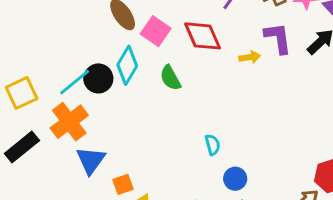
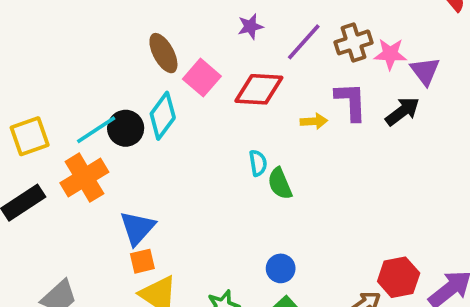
red diamond: (203, 36) -> (259, 89), turned -69
green semicircle: (170, 78) -> (280, 184), moved
cyan semicircle: (213, 145) -> (258, 163), moved
blue triangle: (91, 160) -> (137, 228), moved

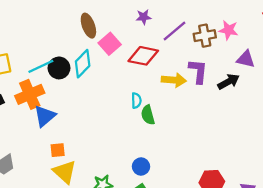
pink star: (390, 54) -> (228, 30), moved
purple triangle: (425, 71) -> (246, 59), turned -48
yellow arrow: (314, 121) -> (174, 80), size x1.5
blue triangle: (137, 228) -> (45, 116), moved

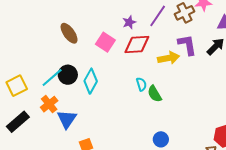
purple star: (144, 17) -> (129, 22), moved
brown ellipse: (88, 26) -> (69, 33), moved
cyan diamond: (83, 64) -> (91, 81), moved
orange cross: (30, 94) -> (49, 104), size x0.7

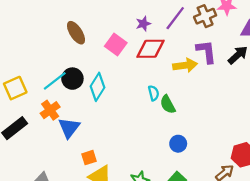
blue circle: (161, 139) -> (178, 144), moved

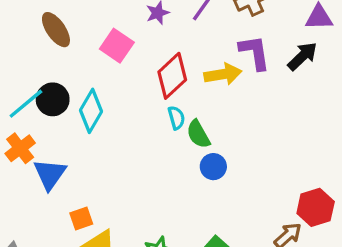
red diamond: (151, 49) -> (172, 76), moved, turned -40
blue circle: (178, 144) -> (213, 167), moved

